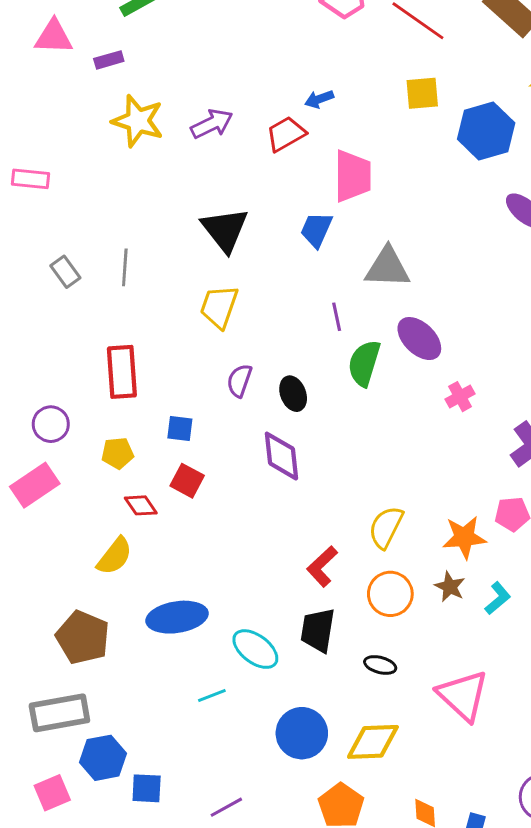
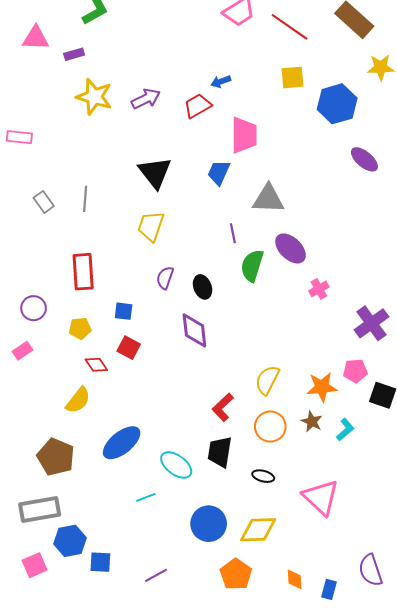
pink rectangle: (35, 485) -> (22, 351), size x0.6
blue ellipse: (177, 617) -> (122, 443), turned -30

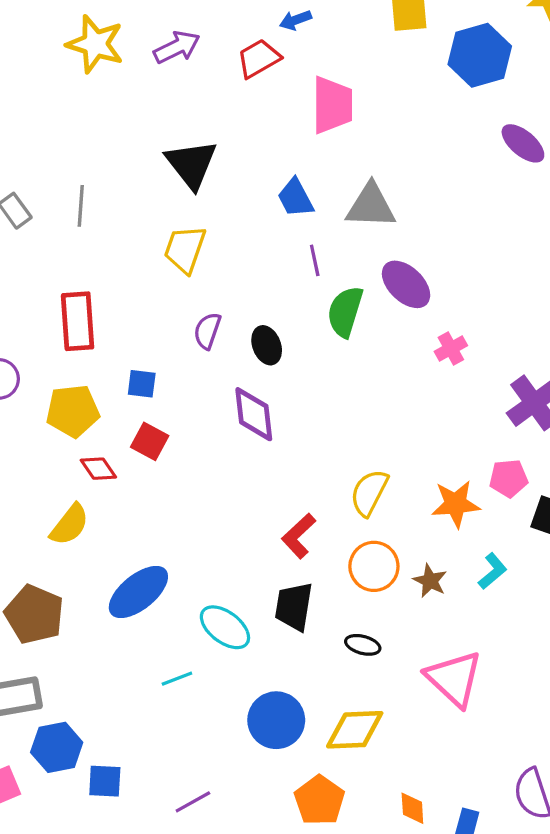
blue trapezoid: (219, 173) -> (295, 198), moved, turned -52
yellow pentagon: (80, 328) -> (73, 411), size x1.5
brown star: (312, 421) -> (430, 581), moved

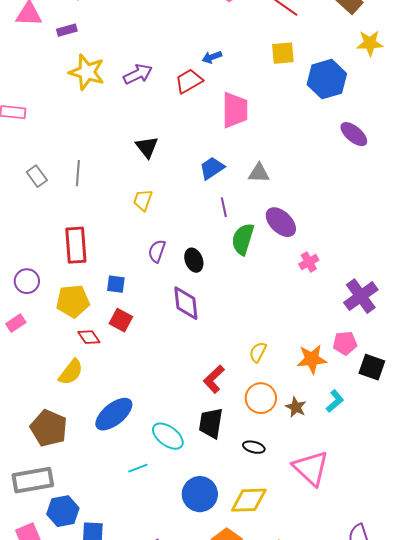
black triangle: (191, 164) -> (147, 147), size x0.7
blue trapezoid: (295, 198) -> (212, 168), turned 84
gray triangle: (371, 206) -> (259, 173), size x0.7
yellow trapezoid: (185, 249) -> (143, 200), size x0.7
yellow semicircle: (369, 493) -> (258, 352), size x0.7

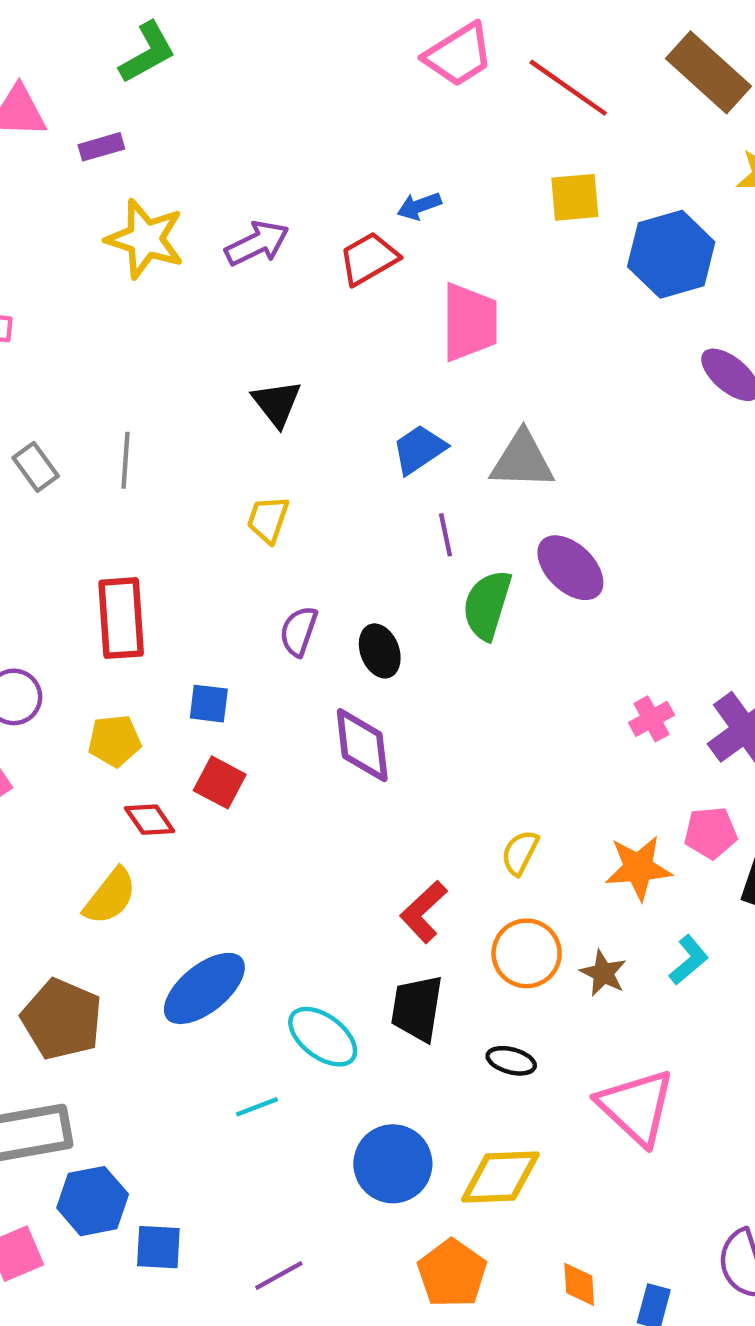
gray triangle: (259, 173) -> (522, 460), size x1.4
pink cross: (309, 262) -> (651, 719), moved
yellow pentagon: (73, 301) -> (115, 741), size x0.7

